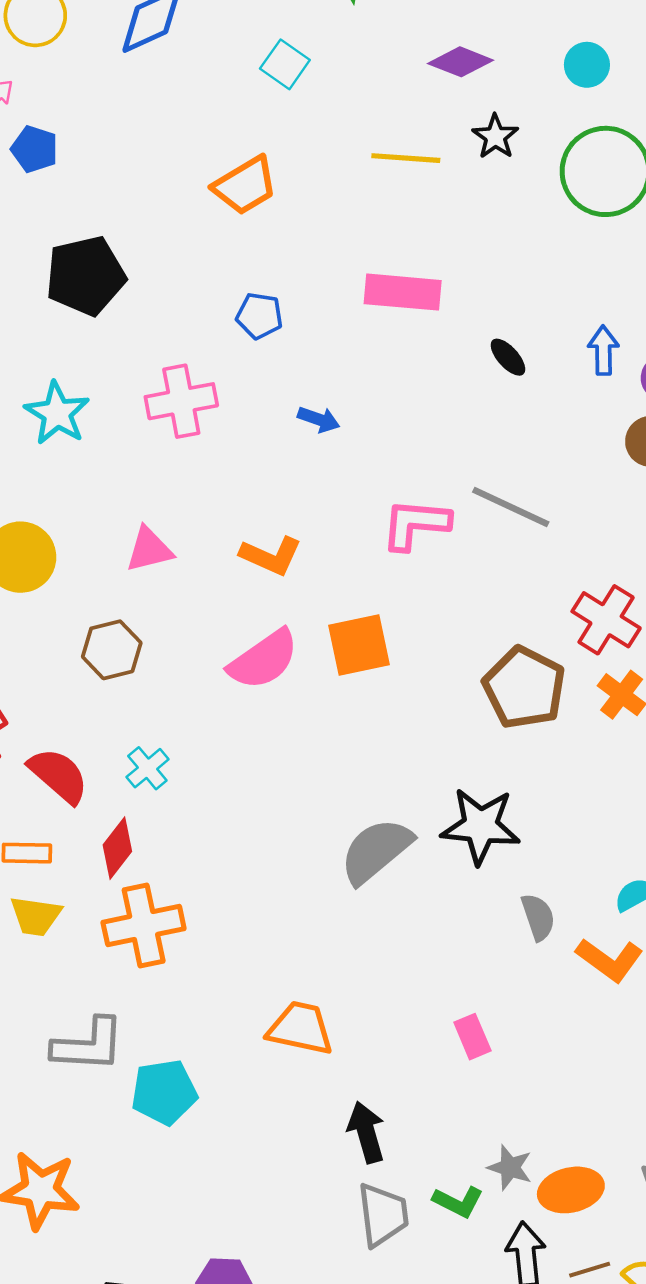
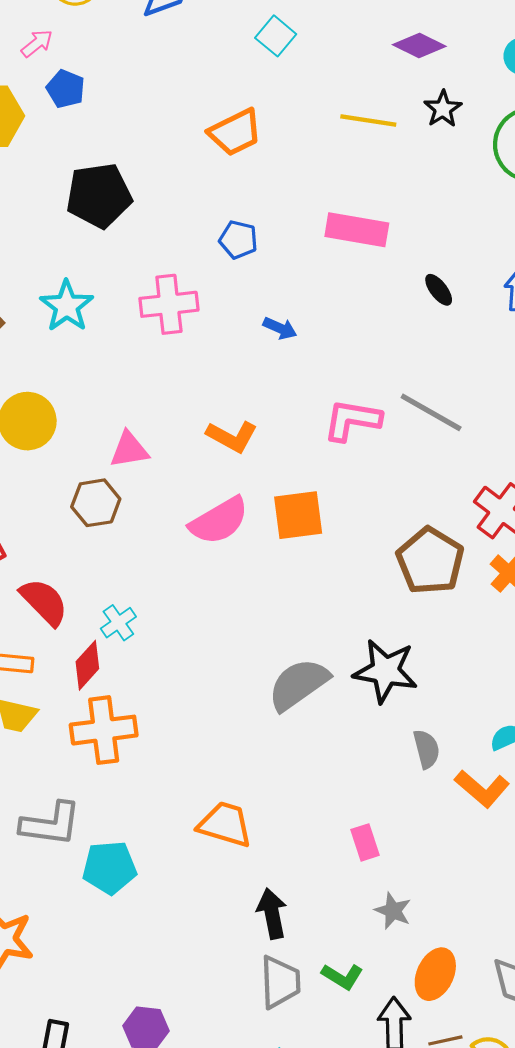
pink triangle: (149, 550) -> (129, 450), moved
cyan cross: (147, 768) -> (118, 623), moved
gray star: (510, 1168) -> (393, 911), moved
orange ellipse: (571, 1190) -> (435, 974), turned -57

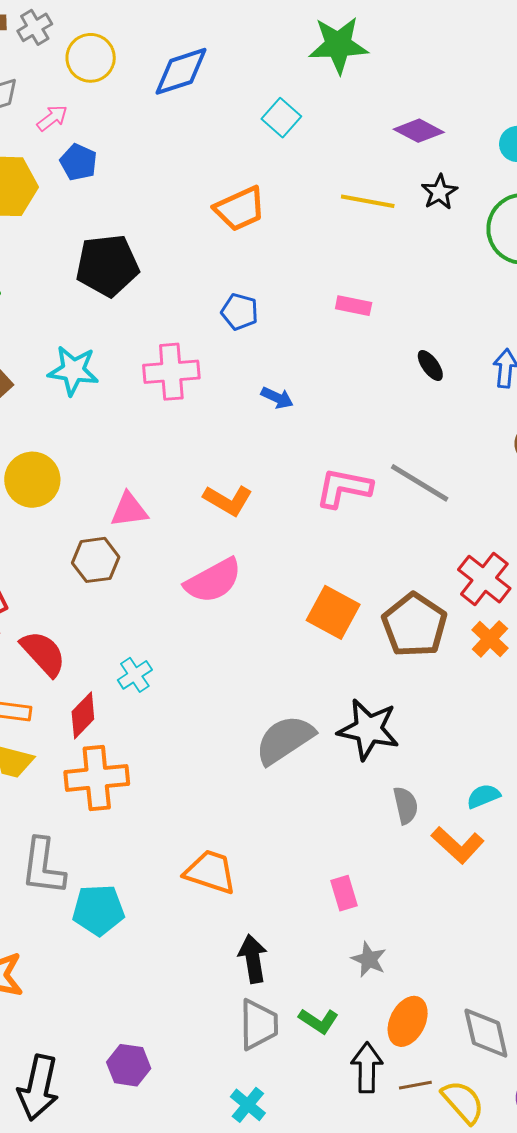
pink rectangle: (357, 230) -> (354, 306), size x0.6
cyan star: (67, 306) -> (73, 370), turned -30
orange square: (298, 515) -> (333, 612), moved, turned 34
cyan cross: (118, 623) -> (135, 675), moved
gray L-shape: (51, 824) -> (43, 866), turned 88

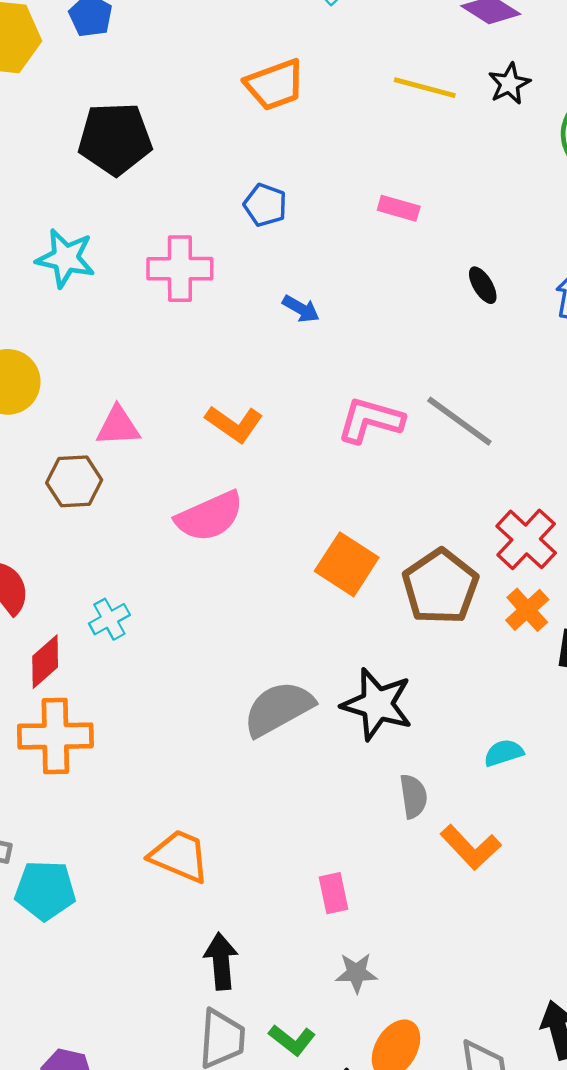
cyan semicircle: (483, 796) -> (504, 753), moved
gray star: (369, 959) -> (356, 973), turned -30

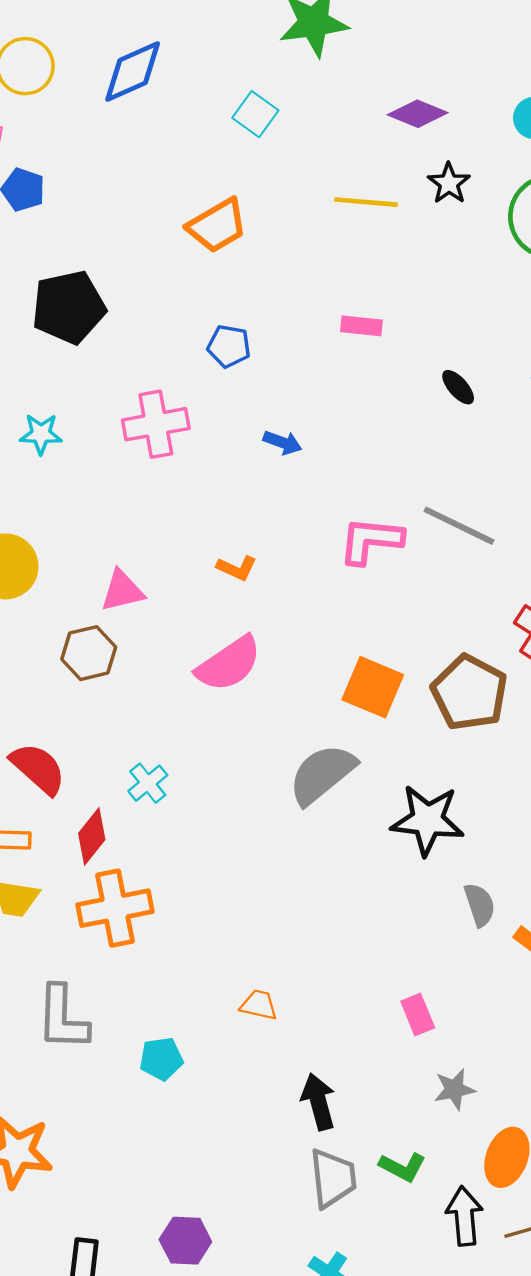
cyan star: (66, 258) -> (41, 434), size x0.7
orange L-shape: (234, 424) -> (237, 568), size x0.7
gray semicircle: (278, 709) -> (322, 774), moved
orange trapezoid: (179, 856) -> (259, 1005), size x0.6
cyan pentagon: (45, 890) -> (161, 1059), moved, size x0.7

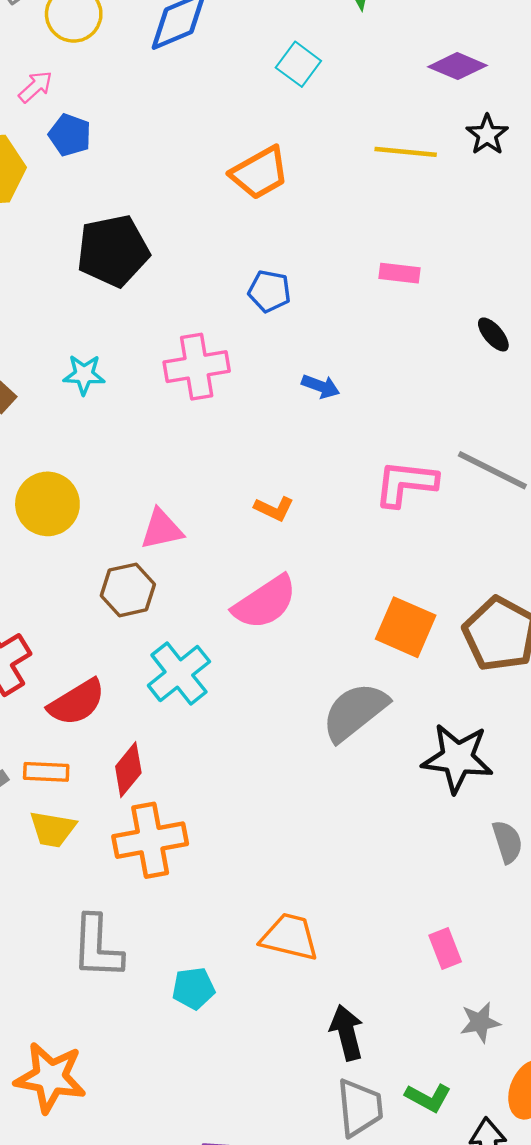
red semicircle: (38, 769) -> (77, 702), turned 106
cyan cross: (148, 783) -> (179, 673), moved, size x1.6
orange trapezoid: (259, 1005) -> (290, 937), size x1.6

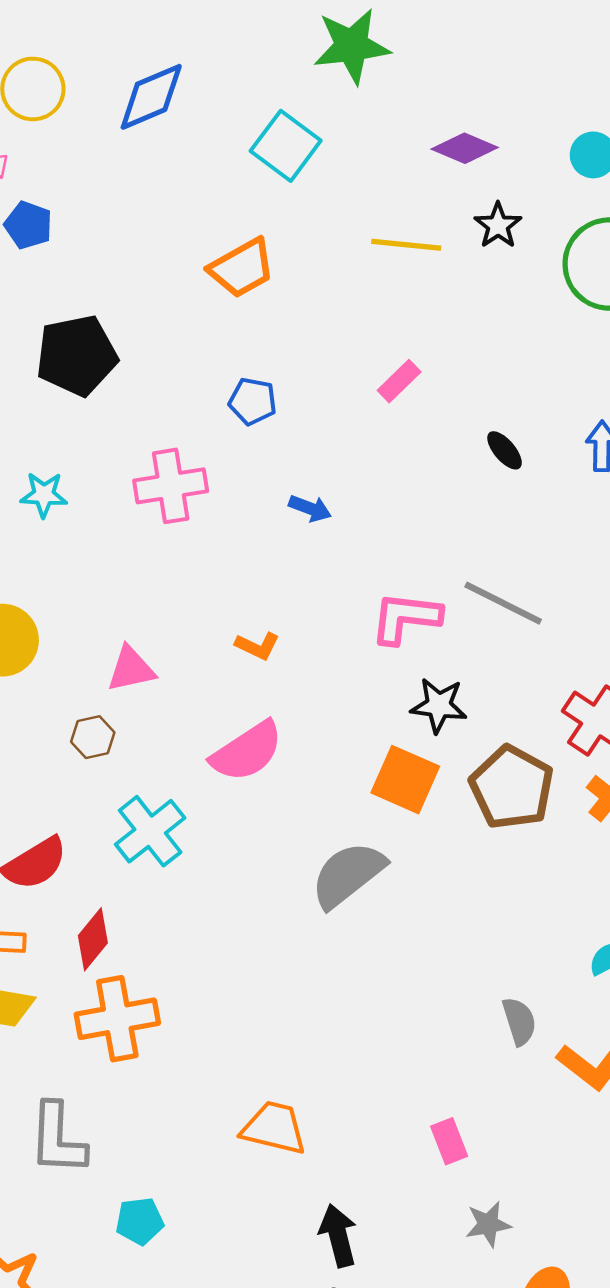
cyan square: (298, 64) -> (286, 146), size x1.4
pink rectangle: (400, 273) -> (399, 381), turned -51
brown hexagon: (128, 590) -> (93, 737), size x0.7
black star: (457, 758) -> (439, 705), moved, size x0.7
cyan pentagon: (193, 988) -> (140, 1221), moved

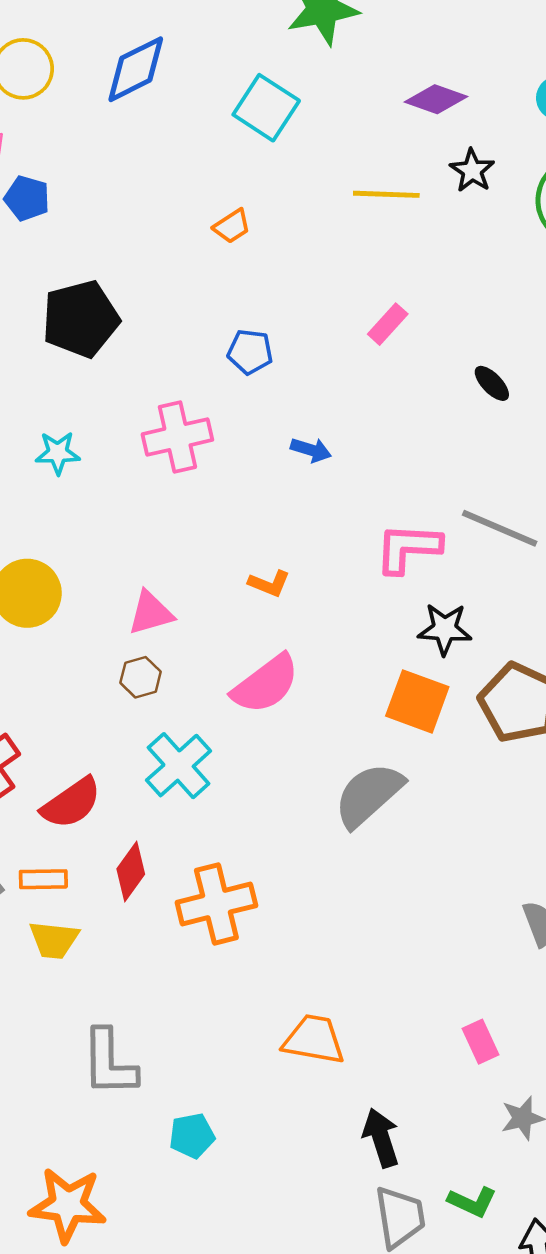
orange trapezoid: (242, 268) -> (232, 226), size x0.6
brown hexagon: (93, 737) -> (141, 677), moved
orange cross: (117, 1019) -> (216, 904), moved

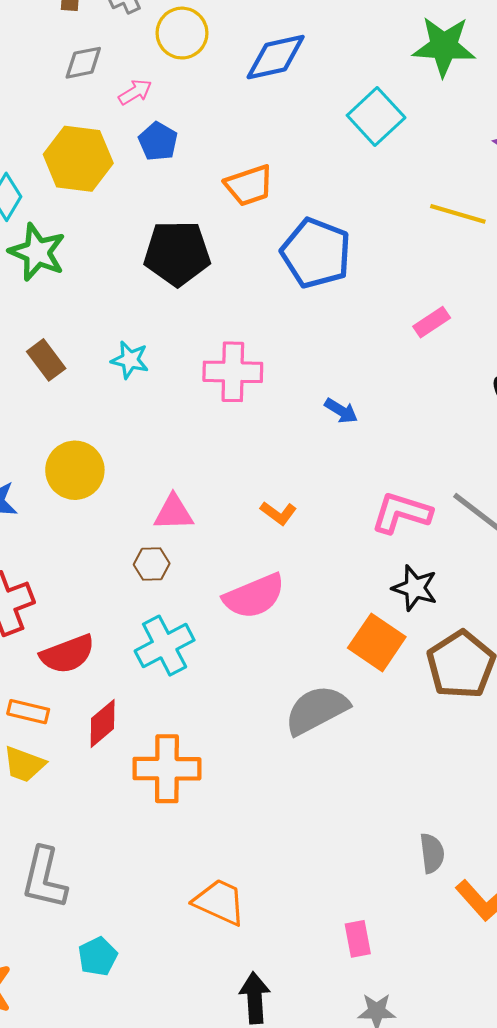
orange trapezoid: (232, 226) -> (249, 185), moved, size x1.5
blue pentagon: (250, 352) -> (316, 253), moved, size x1.8
cyan pentagon: (192, 1136) -> (98, 956), turned -30

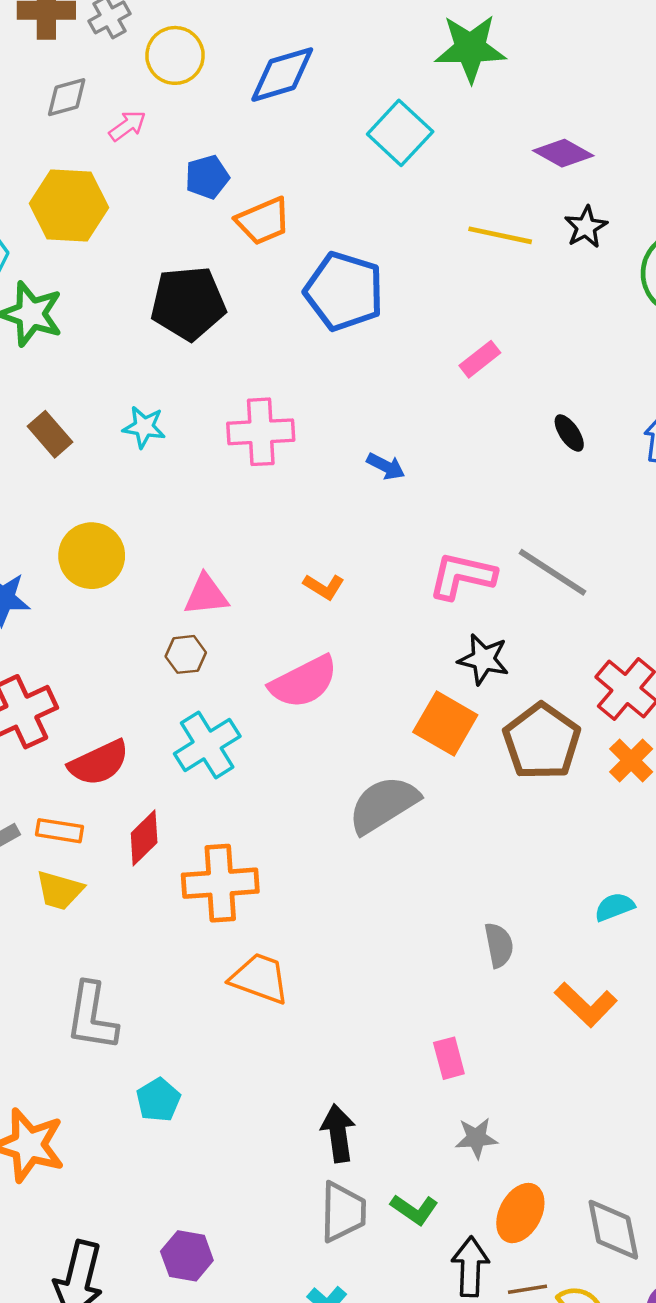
blue pentagon: (158, 141) -> (207, 177), moved, turned 30
gray semicircle: (432, 853) -> (499, 945), moved
orange trapezoid: (219, 902) -> (260, 978), moved

